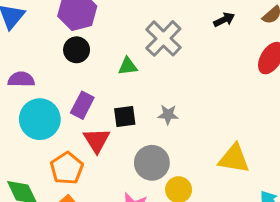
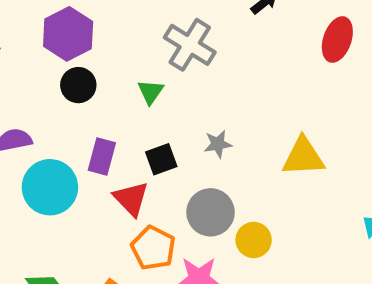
green triangle: (128, 66) -> (151, 92), turned -36
yellow triangle: (234, 159) -> (303, 157), moved
orange pentagon: (67, 168) -> (153, 248), moved

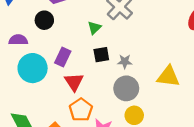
black circle: (78, 85) -> (44, 20), moved
black square: (161, 159) -> (101, 55), moved
gray circle: (210, 212) -> (126, 88), moved

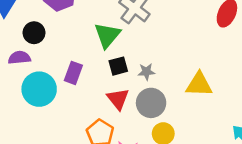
black circle: (44, 20) -> (34, 33), moved
green triangle: (94, 28) -> (107, 35), size x1.6
red triangle: (74, 82) -> (118, 99), moved

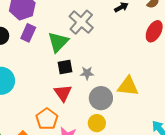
purple rectangle: (73, 73) -> (28, 33), moved
gray circle: (151, 103) -> (101, 98), moved

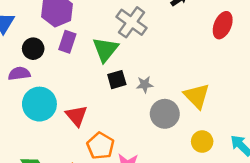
yellow triangle: (128, 86) -> (197, 96), turned 45
red triangle: (63, 93) -> (77, 116), moved
yellow circle: (97, 123) -> (202, 142), moved

